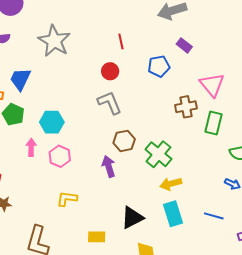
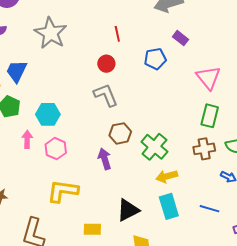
brown cross: (186, 107) -> (204, 149), moved
yellow L-shape: (67, 199) -> (63, 191), size x1.5

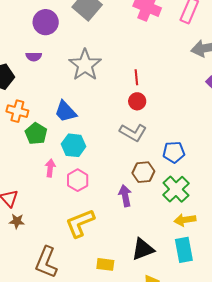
red line: (117, 34) -> (136, 77), moved
blue pentagon: (155, 59) -> (174, 152), moved
blue trapezoid: (17, 71) -> (65, 112), moved, turned -75
gray L-shape: (106, 95) -> (133, 132), turned 136
yellow L-shape: (63, 191) -> (80, 223), turned -36

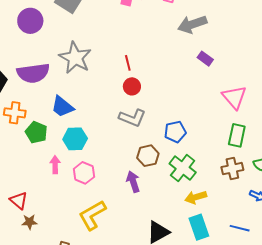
purple semicircle: (34, 57) -> (33, 73), moved, size x2.0

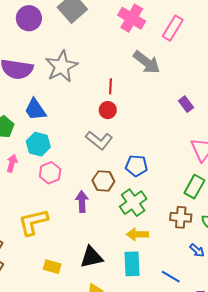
gray arrow: (192, 24) -> (147, 62), moved, turned -140
pink hexagon: (84, 173) -> (50, 173), moved

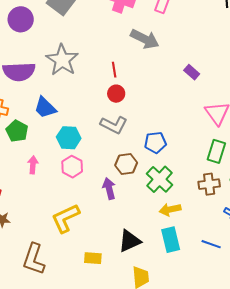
cyan hexagon: (38, 144) -> (69, 138), moved

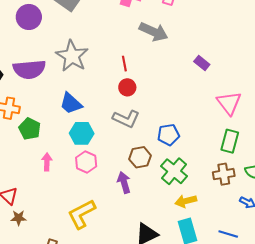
blue trapezoid: (45, 108) -> (71, 103), moved

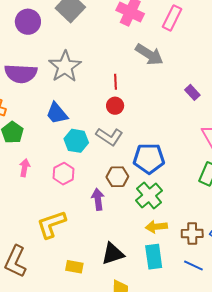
cyan hexagon: (82, 133) -> (76, 141), moved
blue pentagon: (168, 135) -> (149, 158), size x1.4
brown cross: (224, 174) -> (192, 233), moved

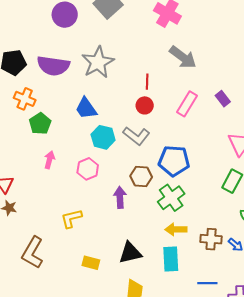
pink rectangle: (172, 18) -> (187, 104), moved
yellow L-shape: (51, 224) -> (71, 218), size x0.7
blue line: (193, 266) -> (207, 283), moved, turned -30

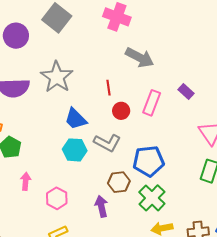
red circle: (145, 105) -> (121, 111), moved
blue trapezoid: (86, 108) -> (76, 119), moved
pink hexagon: (88, 169) -> (57, 198), moved

